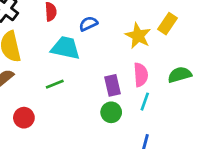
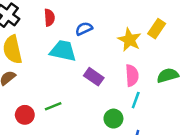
green line: (55, 84) -> (53, 106), moved
purple rectangle: (113, 85) -> (94, 77), moved, turned -42
green circle: (111, 112) -> (113, 119), moved

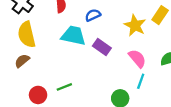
pink semicircle: (132, 75) -> (137, 58), turned -36
purple rectangle: (94, 77) -> (102, 47), moved

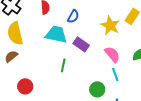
blue semicircle: (93, 15) -> (73, 16), turned 144
cyan line: (141, 81) -> (115, 74), turned -40
green line: (64, 87) -> (63, 65), moved, turned -56

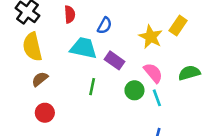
brown semicircle: (11, 56) -> (40, 79), moved
green circle: (97, 89) -> (134, 90), moved

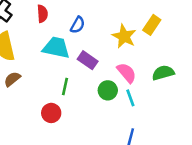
red circle: (45, 113) -> (51, 113), moved

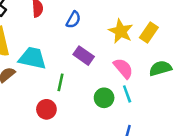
yellow rectangle: (152, 25) -> (149, 32), moved
cyan trapezoid: (56, 48) -> (32, 58), moved
green circle: (108, 90) -> (104, 98), moved

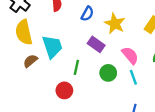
yellow star: (121, 31) -> (115, 24), moved
cyan trapezoid: (32, 58) -> (52, 47), turned 60
green circle: (104, 98) -> (108, 73), moved

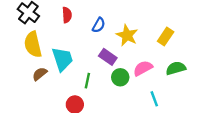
pink semicircle: (130, 55) -> (143, 68), turned -78
green circle: (108, 73) -> (120, 77), moved
cyan line: (133, 77) -> (154, 99), moved

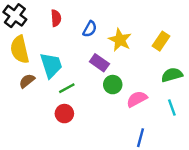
pink semicircle: (143, 68) -> (137, 99), moved
green line: (87, 81) -> (67, 88), moved, turned 49
cyan line: (154, 99) -> (172, 108), moved

